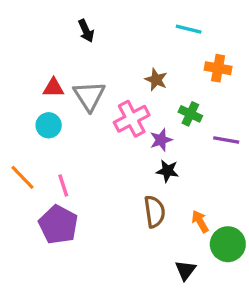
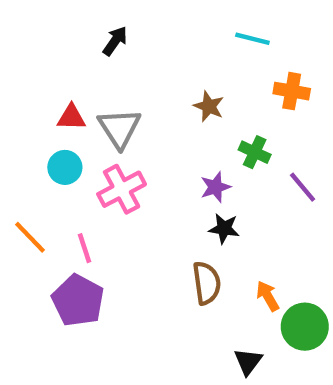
black arrow: (86, 31) -> (115, 41), turned -120
pink cross: (132, 119) -> (122, 189), moved
purple line: (226, 140) -> (303, 187), turned 40

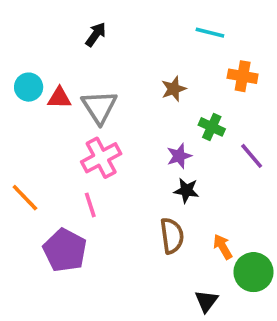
brown star: (209, 106) -> (174, 89), turned 30
cyan circle: (65, 167) -> (29, 87), moved
pink line: (85, 248) -> (90, 205), moved

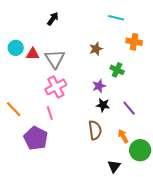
purple line: (252, 156) -> (129, 108), moved

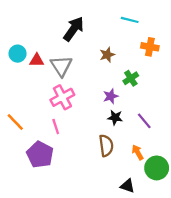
black arrow: (53, 19) -> (74, 29), moved, size x1.6
green cross: (117, 70) -> (131, 78), turned 32
black triangle: (114, 166) -> (127, 186), turned -48

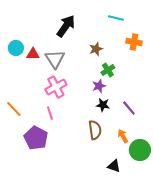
green cross: (131, 78) -> (108, 70), moved

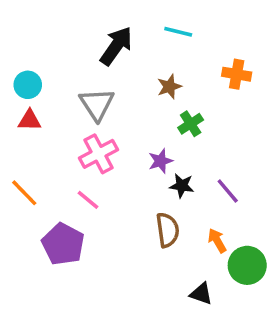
cyan line: (116, 18) -> (178, 32), moved
red triangle: (33, 54) -> (30, 120), moved
purple star: (99, 86) -> (160, 161), moved
pink line: (50, 113) -> (88, 200), turned -32

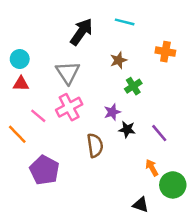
pink line: (88, 200) -> (38, 116), moved
brown semicircle: (168, 230) -> (95, 145), moved

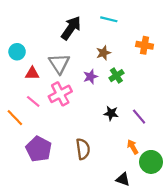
red triangle: (21, 84) -> (32, 73), moved
purple star: (112, 112) -> (90, 77), moved
brown semicircle: (95, 145) -> (83, 149), moved

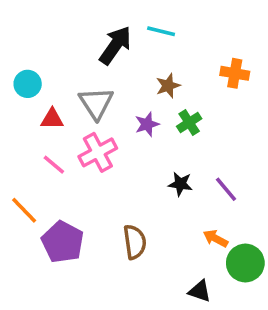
cyan line: (109, 19) -> (161, 31), moved
orange line: (15, 118) -> (24, 210), moved
orange arrow: (133, 147) -> (215, 238), turned -32

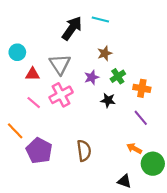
orange cross: (235, 73) -> (142, 88), moved
black star: (180, 184) -> (108, 100), moved

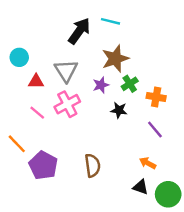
brown star: (105, 53) -> (115, 59), size x1.6
green circle: (153, 164) -> (168, 194), moved
black triangle: (124, 181) -> (141, 187), moved

